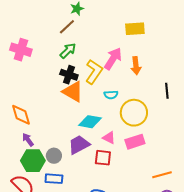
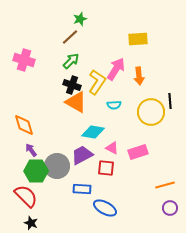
yellow circle: (134, 113) -> (151, 112), moved
gray circle: (54, 156) -> (57, 166), size x1.6
blue rectangle: (54, 179) -> (82, 189), moved

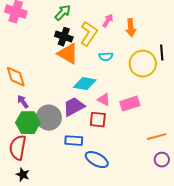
pink arrow: (116, 69) -> (108, 21), size x0.6
red semicircle: (26, 196) -> (18, 148), turned -125

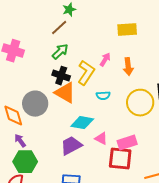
gray circle: (49, 118) -> (35, 104), moved
red square: (98, 120) -> (120, 159), moved, size x1.4

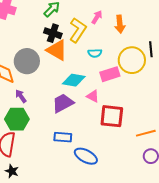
purple arrow: (20, 141) -> (21, 96), moved
pink rectangle: (127, 143) -> (110, 74), moved

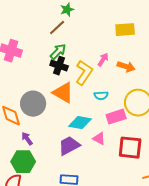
orange arrow: (120, 24) -> (126, 67), turned -66
black cross: (53, 33) -> (59, 66), moved
red square: (112, 116) -> (130, 148), moved

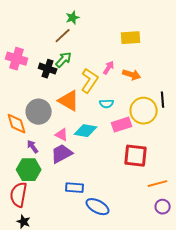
black cross: (59, 66) -> (48, 69), moved
pink triangle: (99, 139) -> (62, 135), moved
purple trapezoid: (69, 146) -> (62, 154), moved

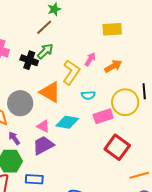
orange arrow: (132, 75) -> (113, 66), turned -48
red square: (136, 156) -> (117, 147), turned 30
blue rectangle: (75, 188) -> (34, 179), moved

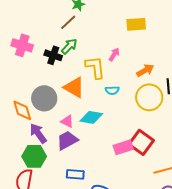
orange arrow: (113, 66) -> (145, 70), moved
yellow L-shape: (71, 72) -> (95, 67), turned -40
pink rectangle: (103, 116) -> (123, 147), moved
purple arrow: (14, 138) -> (38, 133), size x1.5
blue rectangle: (34, 179) -> (75, 174), moved

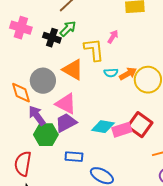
orange arrow: (145, 70) -> (128, 74), moved
cyan diamond: (91, 117) -> (103, 127), moved
pink triangle: (67, 121) -> (66, 104), size x1.6
green hexagon: (34, 156) -> (46, 135), moved

